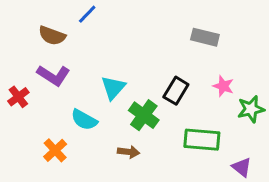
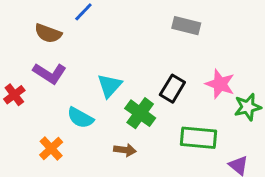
gray rectangle: (205, 37) -> (186, 26), moved
pink star: (223, 86) -> (220, 84), size x1.4

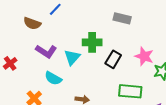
purple L-shape: (50, 73) -> (46, 51), moved
green cross: (140, 113) -> (92, 42), moved, turned -36

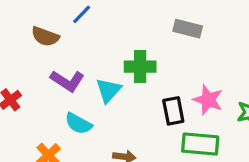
pink star: (144, 56) -> (208, 100), moved
black rectangle: (113, 59) -> (173, 111), moved, turned -42

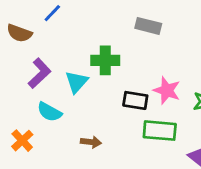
purple L-shape: (67, 81) -> (39, 73), turned -76
black rectangle: (173, 111) -> (135, 100), turned -70

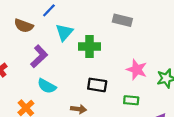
cyan triangle: (77, 82) -> (64, 32), moved
black rectangle: (135, 100) -> (97, 85), moved
green rectangle: (160, 131) -> (131, 100), size x0.6

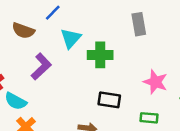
gray rectangle: (122, 20) -> (139, 24), turned 66
cyan semicircle: (47, 86) -> (16, 101), moved

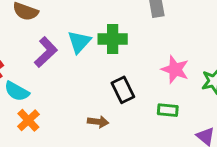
cyan triangle: (71, 38) -> (79, 42), moved
black rectangle: (109, 100) -> (123, 90), turned 55

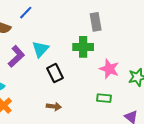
green cross: (113, 39) -> (83, 47), moved
black rectangle: (123, 90) -> (55, 73), moved

